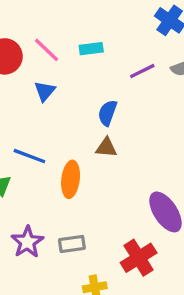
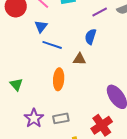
blue semicircle: (107, 113) -> (90, 37), moved
blue line: (29, 156) -> (52, 45), moved

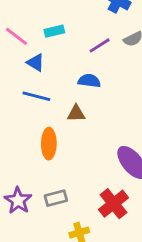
blue triangle: (41, 26) -> (35, 63), moved, turned -32
blue semicircle: (90, 37) -> (89, 81), turned 84

